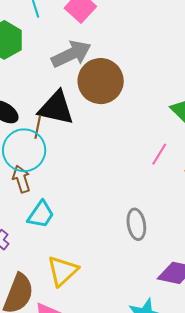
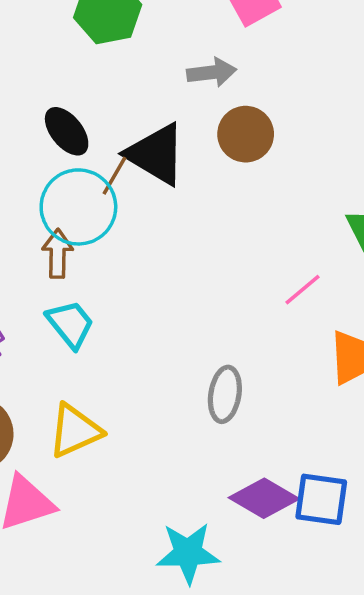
gray arrow: (71, 54) -> (212, 72), size x0.7
brown circle: (101, 81) -> (246, 134), size x0.7
cyan trapezoid: (41, 214) -> (70, 324), turned -92

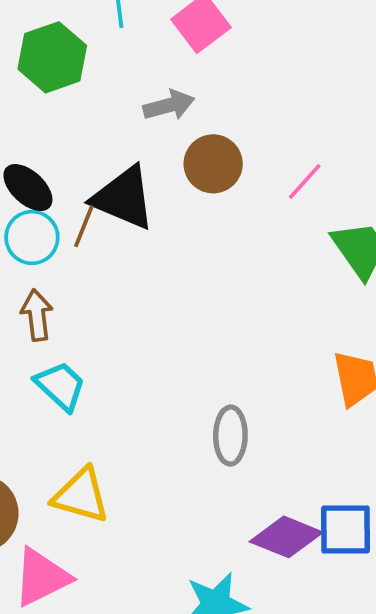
cyan circle: (78, 207) -> (32, 237), moved, size x0.7
pink line: (303, 290) -> (305, 181), moved
yellow triangle: (75, 431) -> (81, 495), turned 48

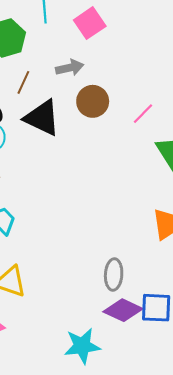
brown line: (84, 226) -> (23, 82), moved
gray ellipse: (230, 436) -> (114, 274), moved

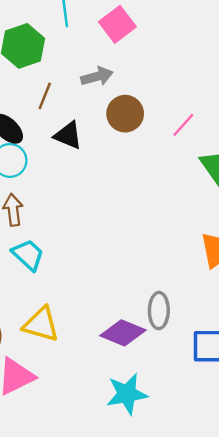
black triangle: (42, 118) -> (68, 135), size x0.7
purple diamond: (123, 310) -> (123, 333), moved

